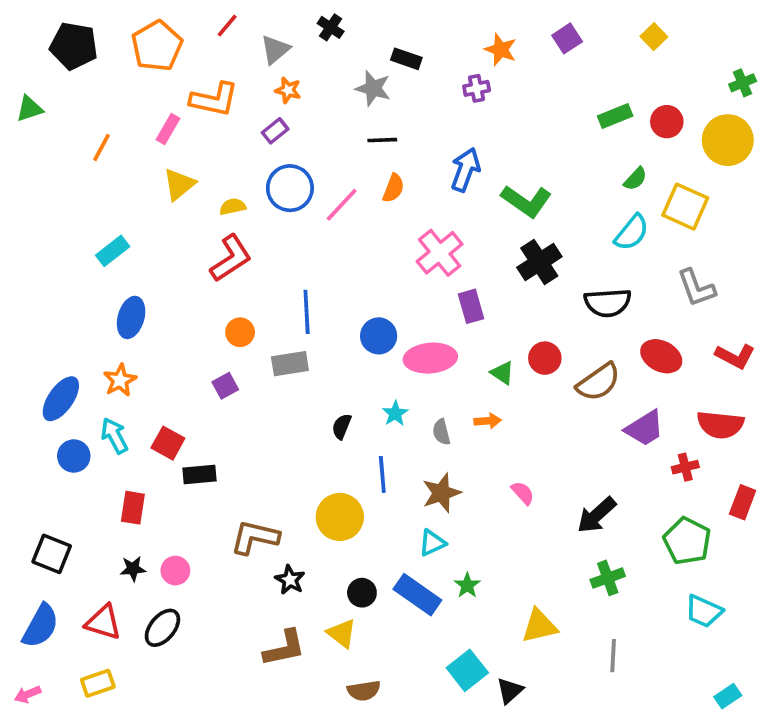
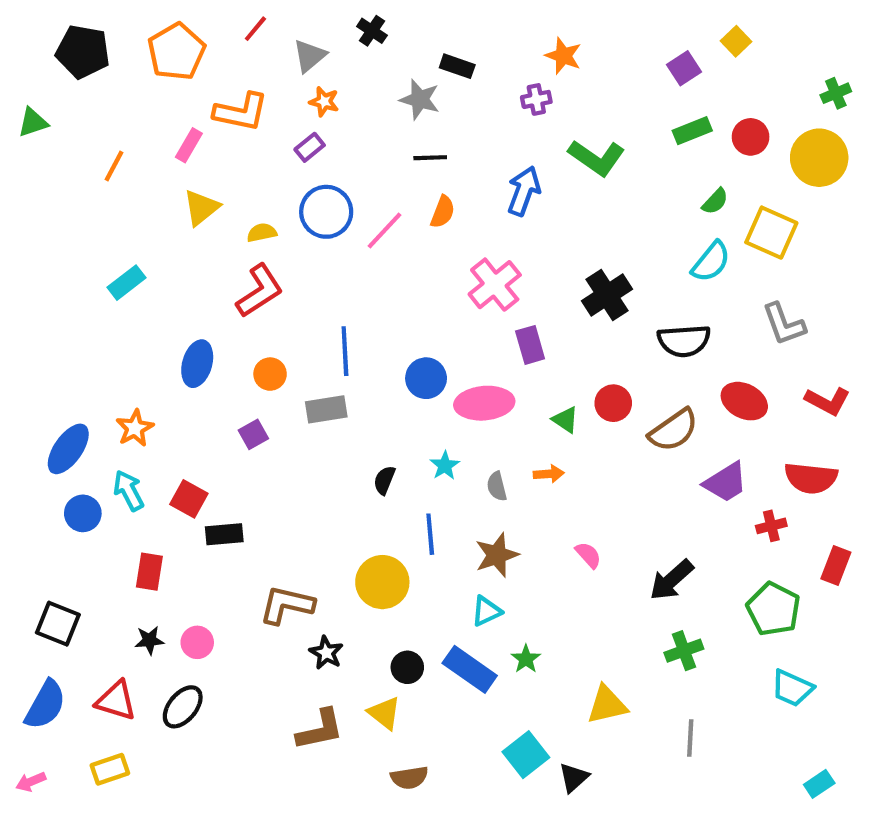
purple square: (567, 38) -> (684, 68), moved
green L-shape: (526, 201) -> (597, 158), moved
blue ellipse: (131, 317) -> (197, 364), moved

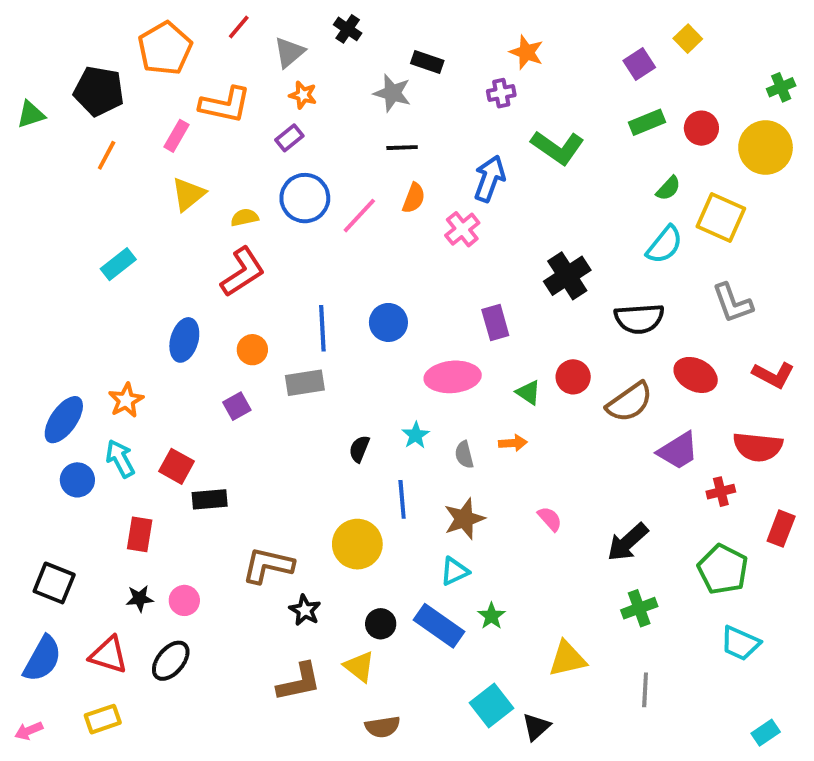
black pentagon: (83, 52) -> (99, 91), moved
pink cross: (495, 285) -> (462, 229), moved, size x0.7
blue circle: (426, 378) -> (388, 322), moved

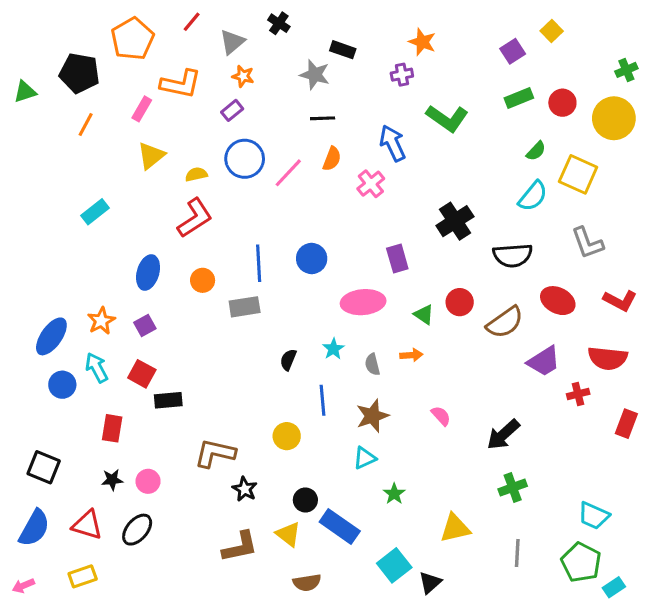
blue arrow: (490, 179) -> (393, 143), turned -45
purple square: (237, 406) -> (145, 325), moved
yellow circle: (357, 544) -> (287, 436), size x0.7
green pentagon: (723, 569) -> (581, 562), moved
blue rectangle: (439, 626) -> (340, 526), moved

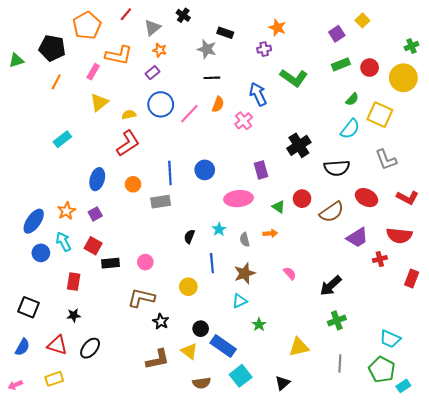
pink circle: (148, 481) -> (145, 262), moved
blue semicircle: (34, 528) -> (22, 347), size x0.7
cyan square: (394, 565) -> (241, 376), moved

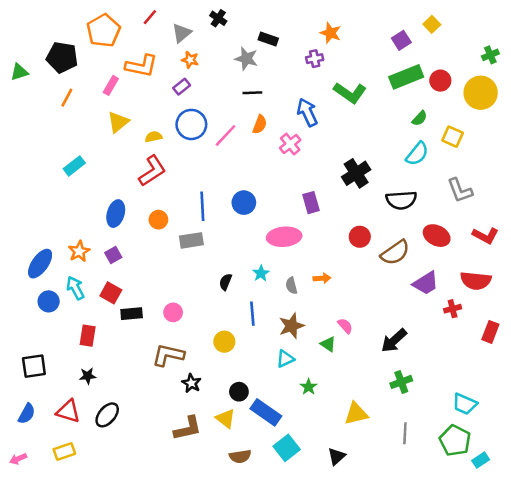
green rectangle: (341, 64) -> (406, 77), size x1.5
yellow square: (380, 115) -> (453, 137), size x0.7
green triangle: (278, 207) -> (328, 344), moved
black square: (29, 307) -> (34, 366), turned -30

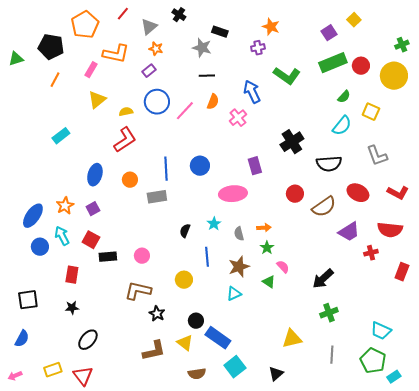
green star: (309, 387) -> (267, 248), moved
red triangle: (68, 411) -> (83, 376), moved, turned 35

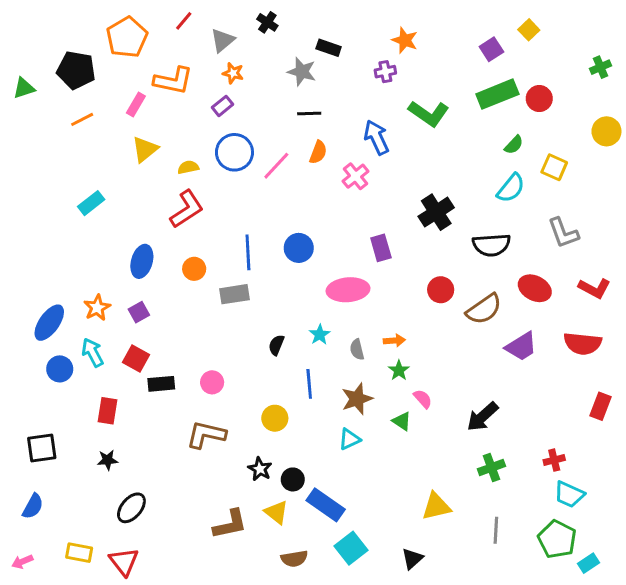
yellow circle: (394, 76) -> (606, 131), moved, size x0.7
orange line: (55, 80) -> (82, 119), turned 35
red cross: (371, 253) -> (554, 460), moved
black star: (157, 314) -> (260, 469), moved
yellow rectangle: (53, 370) -> (79, 553), turned 30

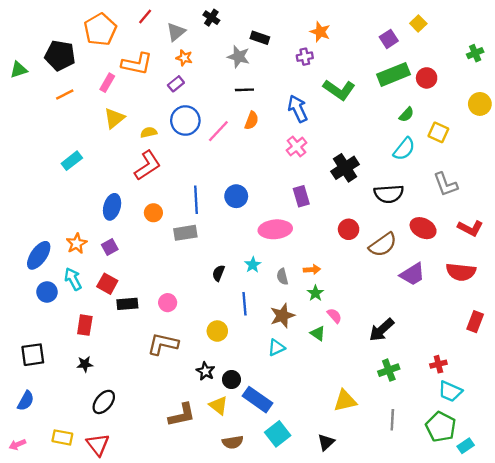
pink cross: (356, 176) -> (297, 147), moved

